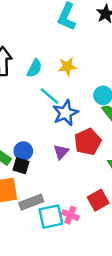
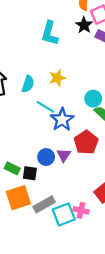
blue circle: (23, 151) -> (46, 157), moved

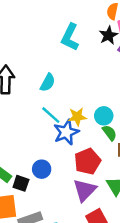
yellow star: (57, 78) -> (77, 117), moved
cyan semicircle: (28, 84) -> (48, 83), moved
purple triangle: (64, 155) -> (85, 190), moved, size x1.5

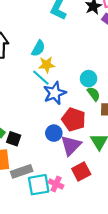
yellow star: (77, 117) -> (47, 65), moved
red pentagon: (87, 161) -> (74, 119), turned -30
blue circle: (42, 169) -> (54, 133), moved

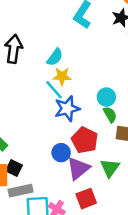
black square: (14, 139) -> (14, 168), moved

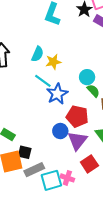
yellow star: (62, 76) -> (53, 62), moved

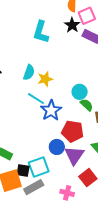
cyan square: (51, 180) -> (39, 167), moved

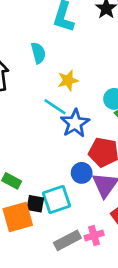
cyan semicircle: (29, 72) -> (38, 53), moved, turned -35
gray rectangle: (34, 187) -> (67, 240), moved
pink cross: (67, 193) -> (94, 235), turned -32

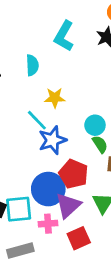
blue circle: (82, 173) -> (48, 189), size x1.6
pink cross: (94, 235) -> (48, 224), moved

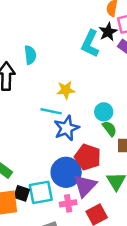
cyan L-shape: (64, 36) -> (90, 44), moved
cyan semicircle: (32, 65) -> (30, 55), moved
cyan line: (37, 120) -> (51, 111), turned -30

